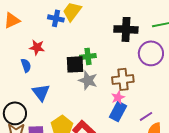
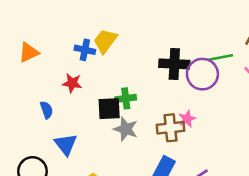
red star: (37, 47) -> (72, 83), moved
purple circle: (151, 53) -> (202, 74), moved
pink star: (118, 97) -> (187, 119), moved

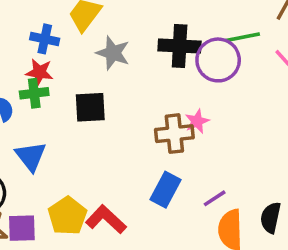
blue cross: (85, 50) -> (45, 39), moved
green cross: (126, 98) -> (34, 93), moved
gray star: (126, 129) -> (113, 53), moved

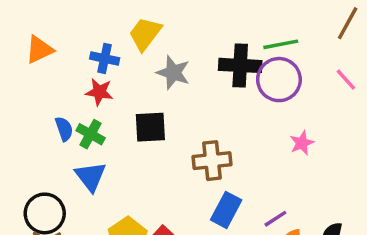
green line: (243, 37) -> (281, 44), moved
green cross: (34, 93) -> (91, 134), moved, turned 36
pink star: (197, 121) -> (302, 143), moved
brown cross: (174, 134) -> (212, 161), moved

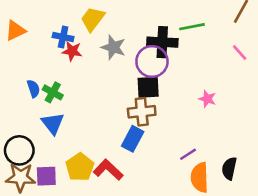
purple circle: (279, 80) -> (152, 61), moved
red star: (99, 92) -> (72, 51), moved
black square: (150, 127) -> (148, 87), moved
pink star: (302, 143) -> (207, 99), turned -30
blue rectangle: (226, 210) -> (133, 139), moved

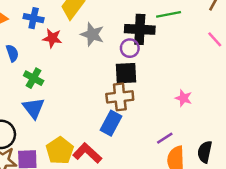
blue cross: (63, 37) -> (34, 18), moved
purple circle: (152, 61) -> (130, 48), size x0.6
blue semicircle: (33, 89) -> (12, 53), moved
pink star: (207, 99) -> (184, 98), moved

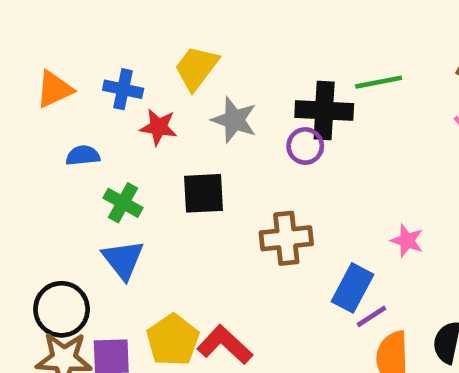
blue semicircle: (12, 53) -> (83, 155), turned -77
black square: (126, 73) -> (203, 193), moved
blue rectangle: (111, 123) -> (353, 288), moved

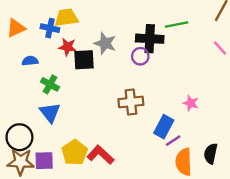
yellow trapezoid: (196, 68) -> (66, 18), moved, turned 45
black square: (203, 193) -> (84, 60), moved

